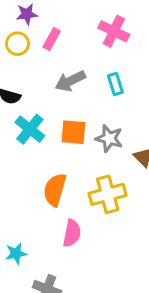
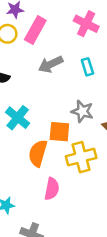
pink rectangle: (52, 39) -> (35, 30), size x1.5
cyan cross: (30, 129) -> (18, 118), moved
orange square: (73, 132) -> (59, 132), moved

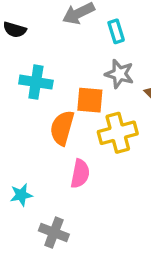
cyan rectangle: (87, 67) -> (116, 31), moved
cyan cross: (18, 118) -> (36, 82), turned -30

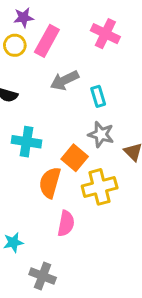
orange square: (90, 100) -> (75, 158), turned 35

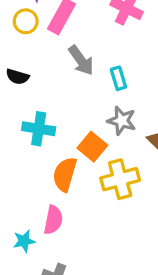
gray arrow: (64, 80) -> (81, 60), turned -100
pink semicircle: (66, 223) -> (53, 220), moved

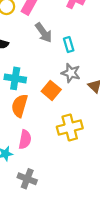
orange semicircle: (65, 174) -> (20, 106), moved
yellow cross: (120, 179) -> (70, 127), moved

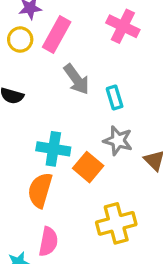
cyan cross: (15, 78) -> (53, 149), moved

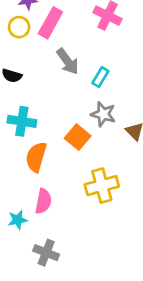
cyan rectangle: (115, 97) -> (100, 77), turned 48
cyan cross: (53, 149) -> (22, 121), moved

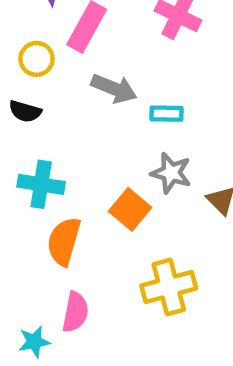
yellow circle: (19, 27) -> (37, 59), moved
gray arrow: (68, 61) -> (114, 89), turned -32
cyan rectangle: (100, 77) -> (167, 114), turned 60

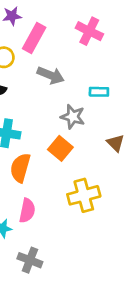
cyan rectangle: (167, 114) -> (99, 92), moved
gray star: (171, 173) -> (73, 117), moved

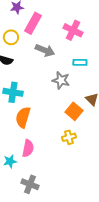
pink cross: (89, 31) -> (73, 30), moved
orange square: (60, 148) -> (74, 111), moved
yellow cross: (84, 195) -> (69, 137), size x0.6

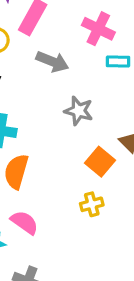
cyan rectangle: (80, 62) -> (118, 62), moved
pink semicircle: (28, 148) -> (24, 222), turned -66

